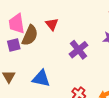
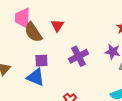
brown semicircle: (30, 35) -> (33, 32), turned 110
purple square: (14, 45) -> (41, 61), moved

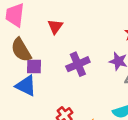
brown semicircle: (33, 32) -> (21, 50), moved

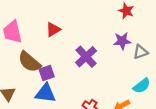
red triangle: (55, 27) -> (53, 30), turned 42

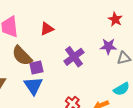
blue triangle: (45, 93) -> (33, 86), turned 42

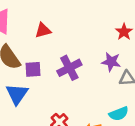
purple square: (36, 68) -> (33, 69), moved

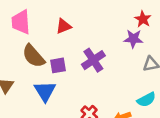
purple star: (111, 62) -> (133, 39), moved

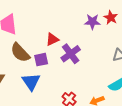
red triangle: (64, 26) -> (52, 39), moved
purple star: (133, 39) -> (92, 22), moved

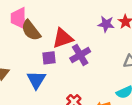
red triangle: (52, 39) -> (63, 38), size x1.5
brown semicircle: (20, 53) -> (31, 30), moved

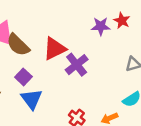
purple square: (49, 58) -> (23, 77), moved, turned -32

